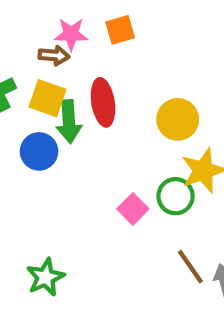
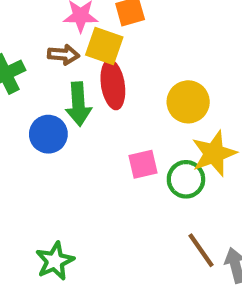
brown arrow: (54, 55) -> (63, 55), moved
yellow square: (48, 98) -> (104, 46), moved
pink square: (133, 209) -> (143, 164), moved, turned 32

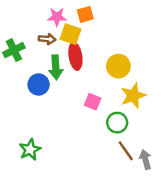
pink square: (143, 164) -> (93, 102), turned 35
green circle: (186, 179) -> (117, 123), moved
green star: (55, 261) -> (30, 150), moved

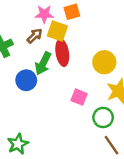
brown arrow: (47, 39) -> (35, 36), turned -49
green arrow: (56, 67) -> (43, 63), turned 30

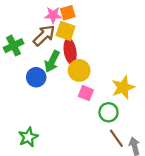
orange square: (72, 12) -> (68, 13), moved
brown arrow: (35, 36) -> (44, 35), size x1.5
yellow circle: (104, 62) -> (79, 70), moved

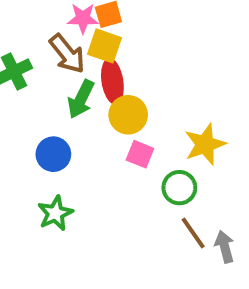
brown arrow: (44, 35) -> (67, 54), turned 95
blue circle: (36, 77) -> (53, 154), moved
green star: (28, 137) -> (55, 213), moved

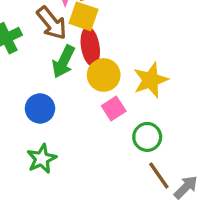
yellow star: (205, 144) -> (151, 80), moved
pink square: (140, 154) -> (114, 108), turned 35
gray arrow: (225, 247) -> (186, 187), turned 60

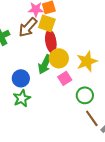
brown arrow: (52, 23) -> (28, 27), turned 80
green arrow: (63, 62) -> (45, 64), moved
green star: (42, 159) -> (22, 98), moved

